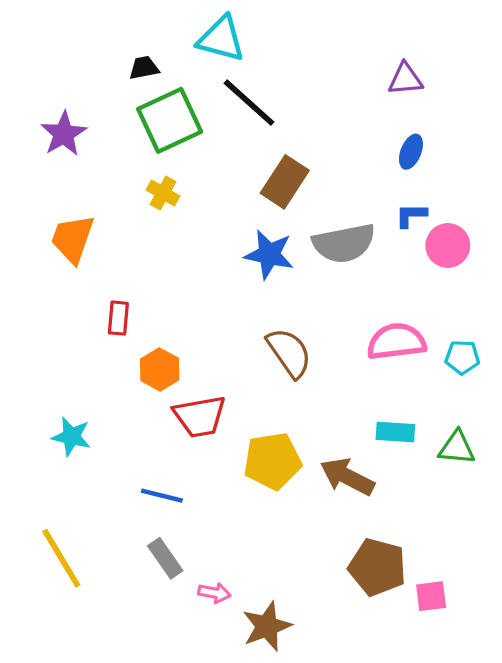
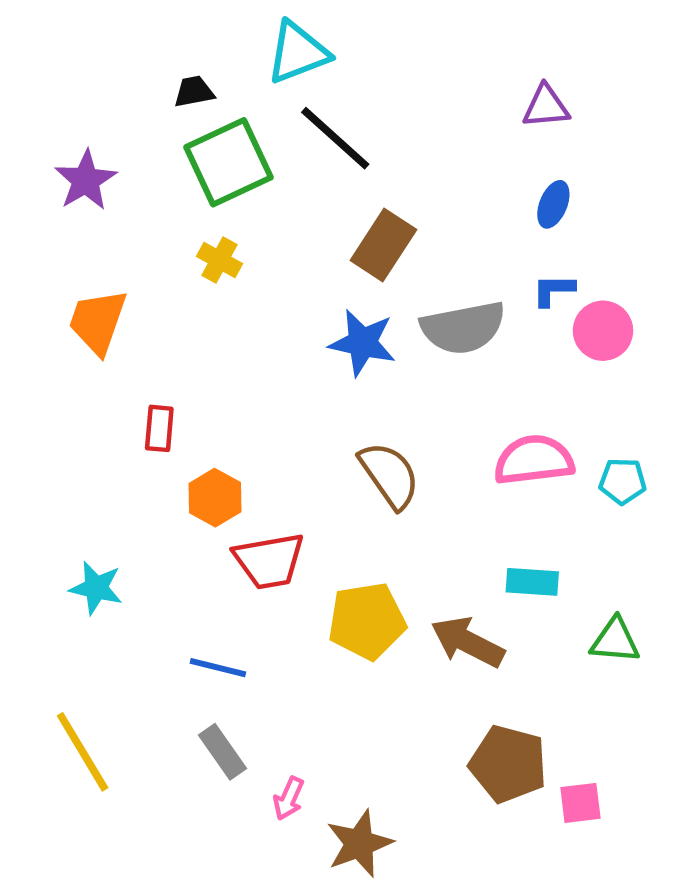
cyan triangle: (221, 39) -> (298, 52), turned -36
green triangle: (457, 448) -> (615, 641), moved
pink arrow: (214, 593) -> (289, 798), turned 104

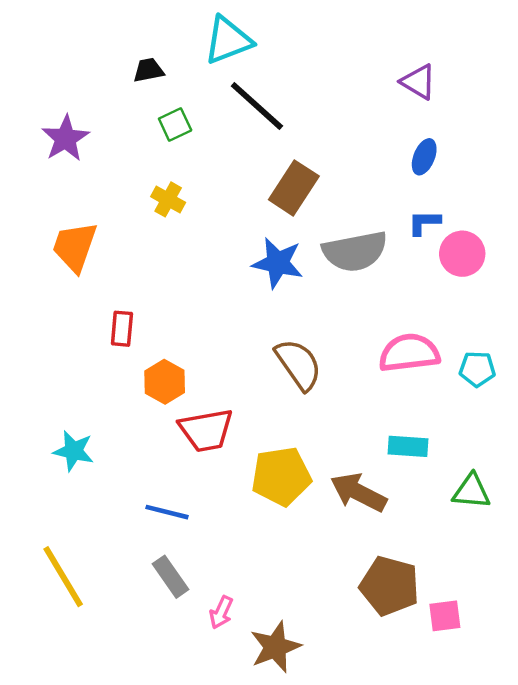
purple triangle: (546, 107) -> (418, 82), turned 36
green square: (229, 162) -> (175, 125), size x0.5

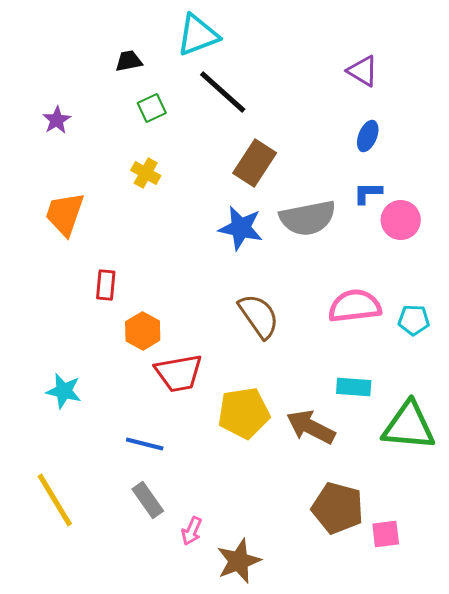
purple star: (65, 138) -> (57, 120), size x0.7
green triangle: (471, 491) -> (409, 426), size x1.6

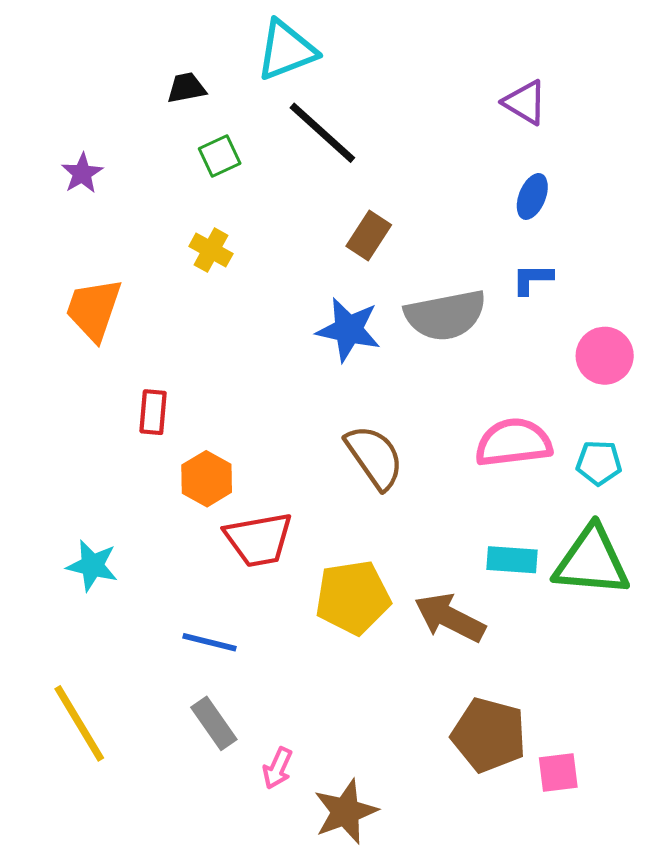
brown rectangle: (255, 163) -> (369, 236), size x0.7
pink circle: (401, 220) -> (605, 356), moved
green triangle: (409, 426) -> (592, 561), moved

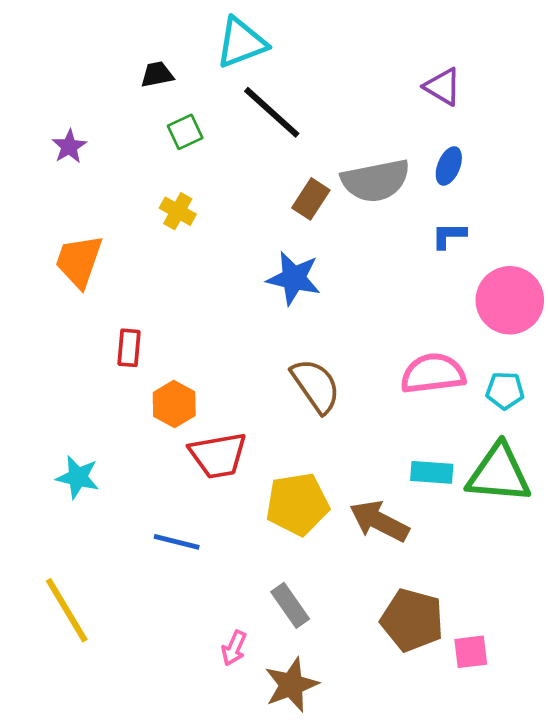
gray semicircle: (445, 315) -> (376, 181), moved
pink circle: (605, 356) -> (510, 300), size x1.4
gray rectangle: (214, 723) -> (290, 605), moved

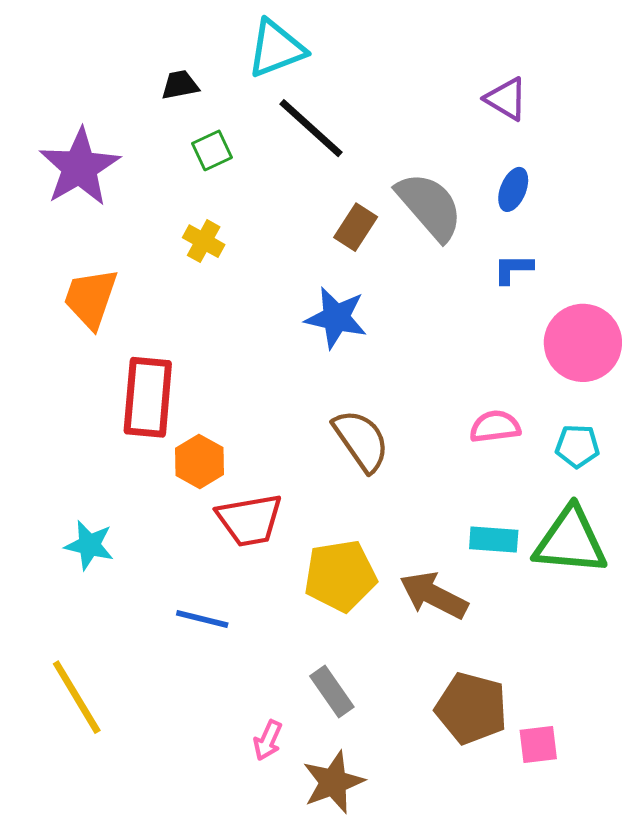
purple star: (69, 146) -> (79, 167), size x2.0
gray semicircle: (376, 181) -> (430, 206), turned -120
red rectangle: (129, 348) -> (148, 397), size x1.8
pink semicircle: (433, 373) -> (495, 427), size x0.7

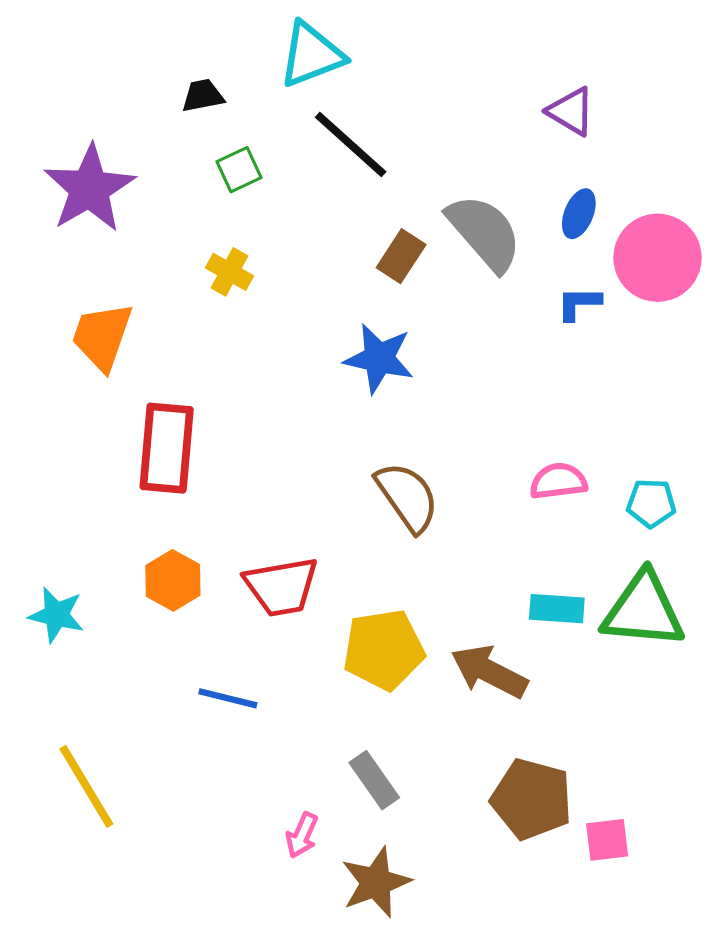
pink circle: (583, 343) -> (658, 258), moved
orange hexagon: (199, 461) -> (173, 580), moved
cyan star: (89, 545) -> (56, 615), moved

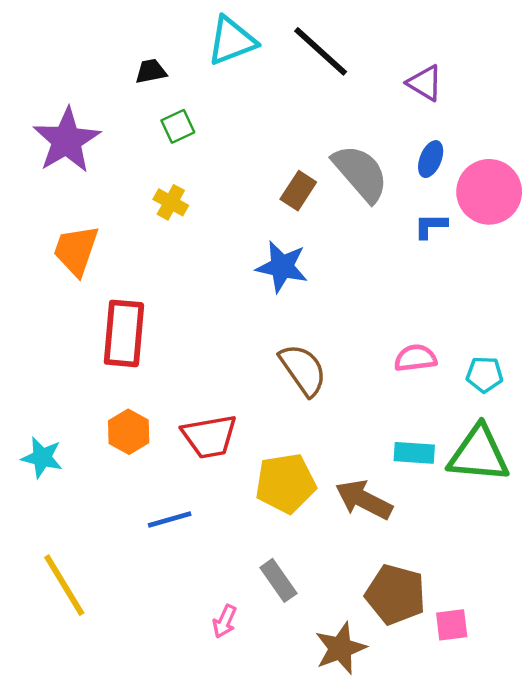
black line: (351, 144) -> (321, 51), moved
blue line: (228, 698) -> (170, 520), turned -30
brown star: (376, 882) -> (340, 648), moved

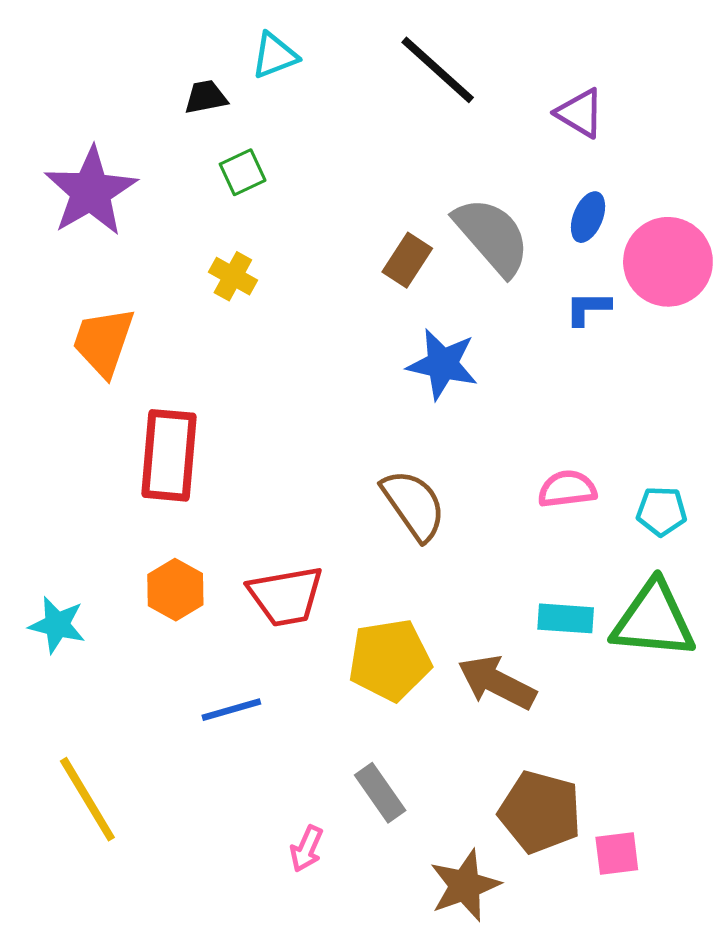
cyan triangle: (232, 41) -> (275, 56), moved, size x0.7
blue star: (282, 267) -> (442, 364), moved

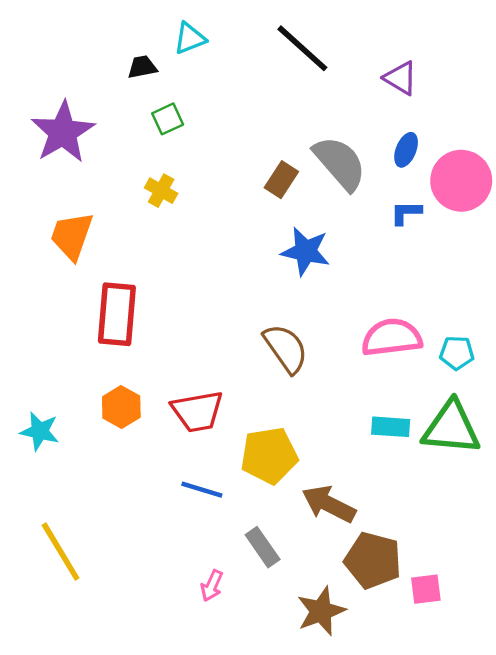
pink semicircle: (567, 489) -> (392, 337), size x1.5
brown arrow: (497, 682) -> (329, 504), moved
blue line: (231, 710) -> (202, 490), moved, turned 33

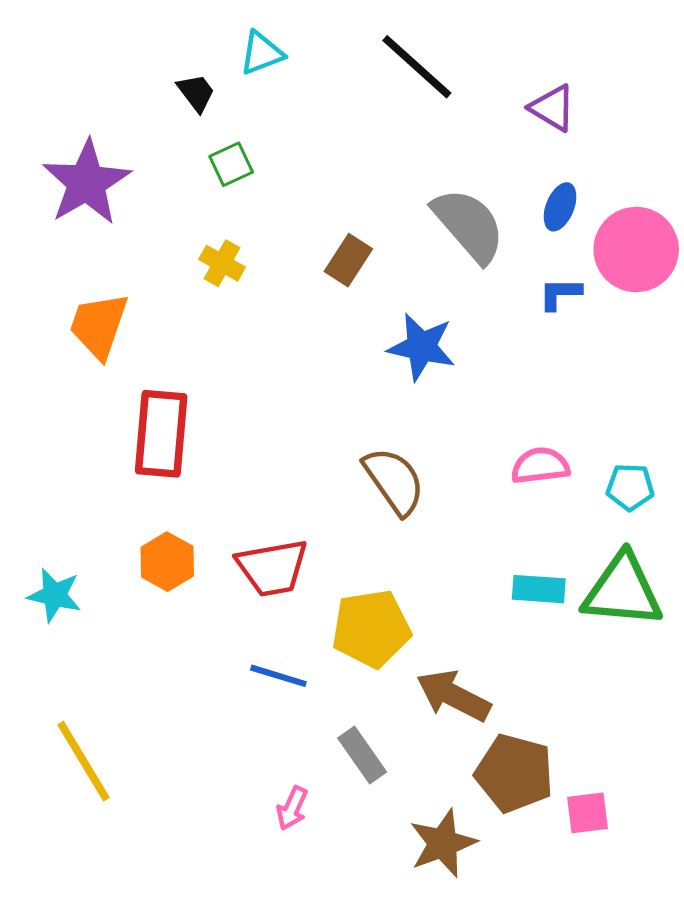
black trapezoid: (142, 67) -> (196, 93), turned 64
brown rectangle: (281, 180) -> (348, 260), moved
pink semicircle: (392, 337) -> (540, 466), size x0.7

